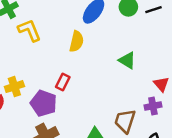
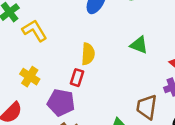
yellow semicircle: (77, 41) -> (88, 54), moved
yellow cross: (14, 87) -> (30, 77), moved, turned -30

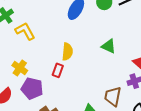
purple pentagon: (61, 103) -> (32, 88), moved

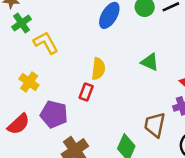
yellow cross: (20, 68) -> (29, 82), moved

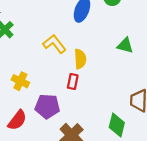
yellow L-shape: (46, 43) -> (54, 44), moved

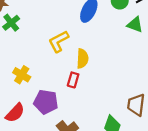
yellow L-shape: (54, 44) -> (59, 41), turned -85
green triangle: (125, 45) -> (135, 25), moved

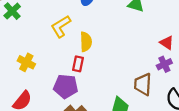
purple pentagon: (46, 102) -> (66, 86), moved

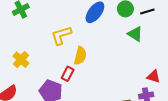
red triangle: (167, 43) -> (154, 76), turned -32

